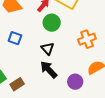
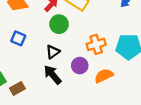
black triangle: (48, 48) -> (53, 52), turned 32
purple circle: (75, 82) -> (80, 66), moved

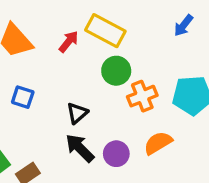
green circle: (59, 24) -> (116, 71), moved
purple circle: (80, 66) -> (116, 154), moved

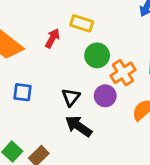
yellow rectangle: (105, 31) -> (82, 23), size x0.7
purple circle: (116, 154) -> (105, 96), moved

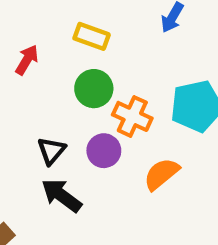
yellow rectangle: (82, 23) -> (92, 36), moved
orange cross: (123, 73) -> (132, 116), turned -35

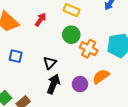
purple circle: (104, 151) -> (80, 84), moved
black arrow: (61, 195) -> (53, 84), turned 72

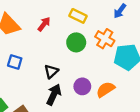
orange cross: (89, 49) -> (105, 39), moved
purple circle: (80, 84) -> (82, 86), moved

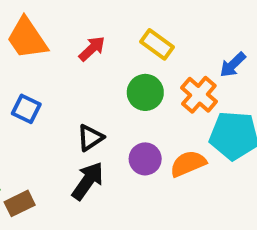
blue arrow: (120, 11) -> (233, 65), moved
purple circle: (82, 86) -> (145, 159), moved
orange semicircle: (106, 89) -> (188, 164), moved

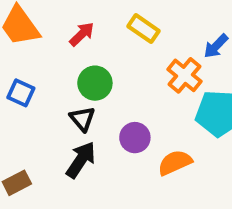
green circle: (145, 92) -> (95, 83), moved
black triangle: (90, 138) -> (82, 119), turned -36
orange semicircle: (188, 164) -> (175, 163), moved

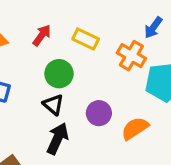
yellow rectangle: (144, 29) -> (86, 39), moved

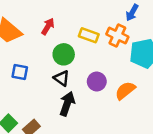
yellow rectangle: (86, 39) -> (89, 35), moved

